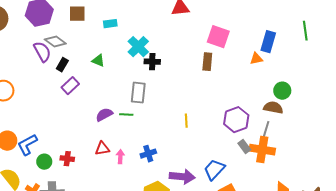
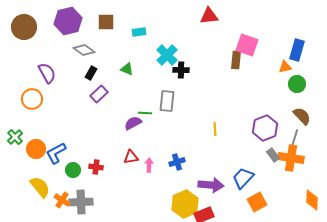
purple semicircle: (42, 52) -> (47, 73), moved
brown rectangle: (207, 62) -> (236, 60), moved
green circle: (282, 91) -> (297, 84), moved
brown semicircle: (273, 108) -> (302, 116), turned 36
green line: (126, 115) -> (145, 113), moved

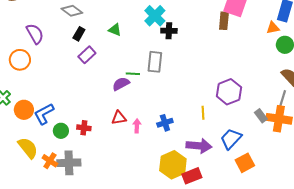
purple hexagon: (265, 128) -> (229, 92), moved
yellow line: (215, 129) -> (203, 113), moved

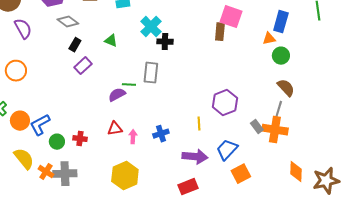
purple semicircle: (35, 34) -> (23, 29), moved
yellow hexagon: (173, 165) -> (125, 176), moved

